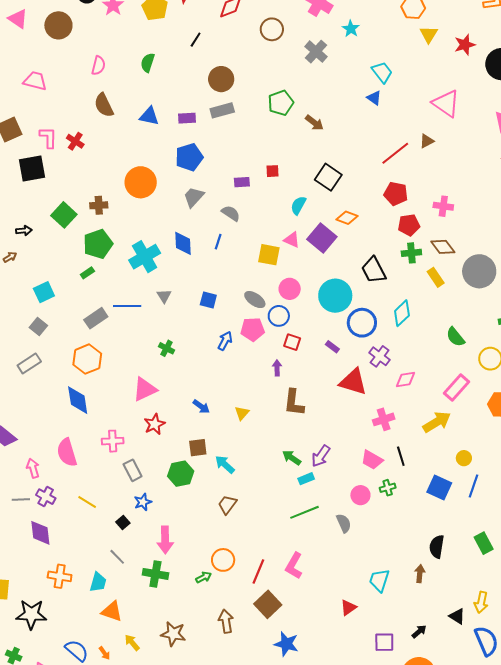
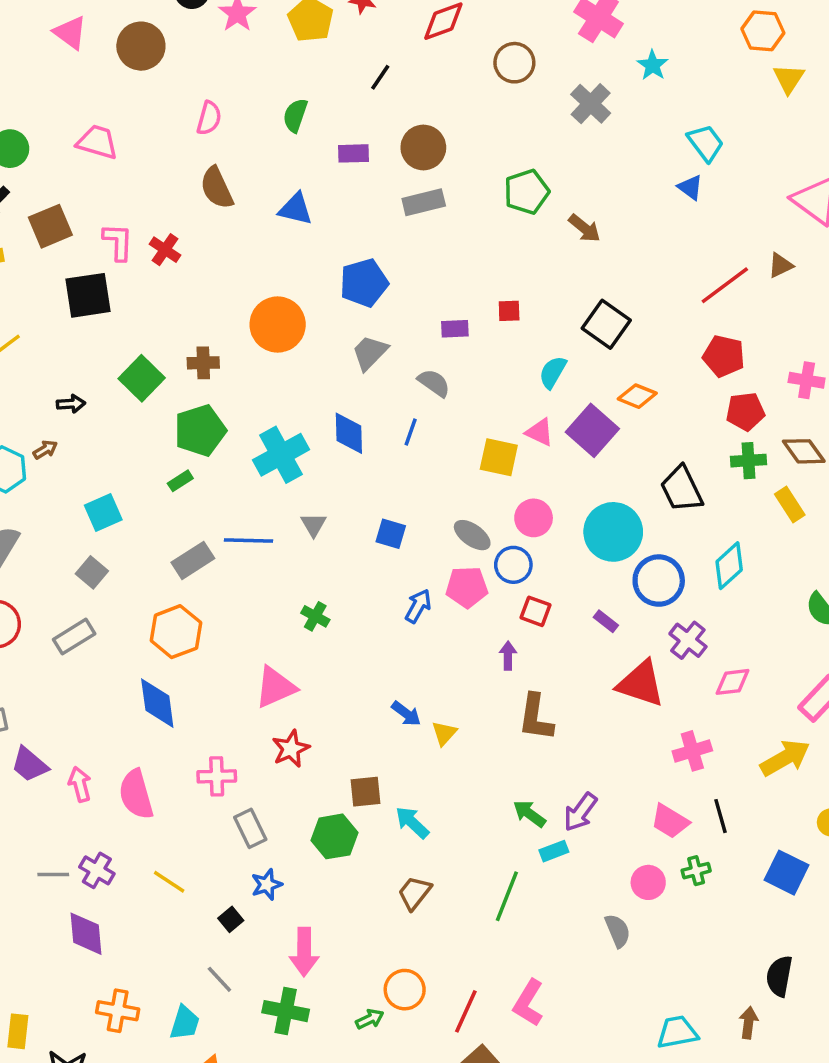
purple rectangle: (187, 118) -> (353, 153), moved
blue arrow: (201, 406) -> (406, 714), moved
pink arrow: (33, 468) -> (80, 784), moved
green line: (305, 512) -> (507, 896), moved, turned -48
cyan trapezoid: (379, 580) -> (677, 1032), turned 60

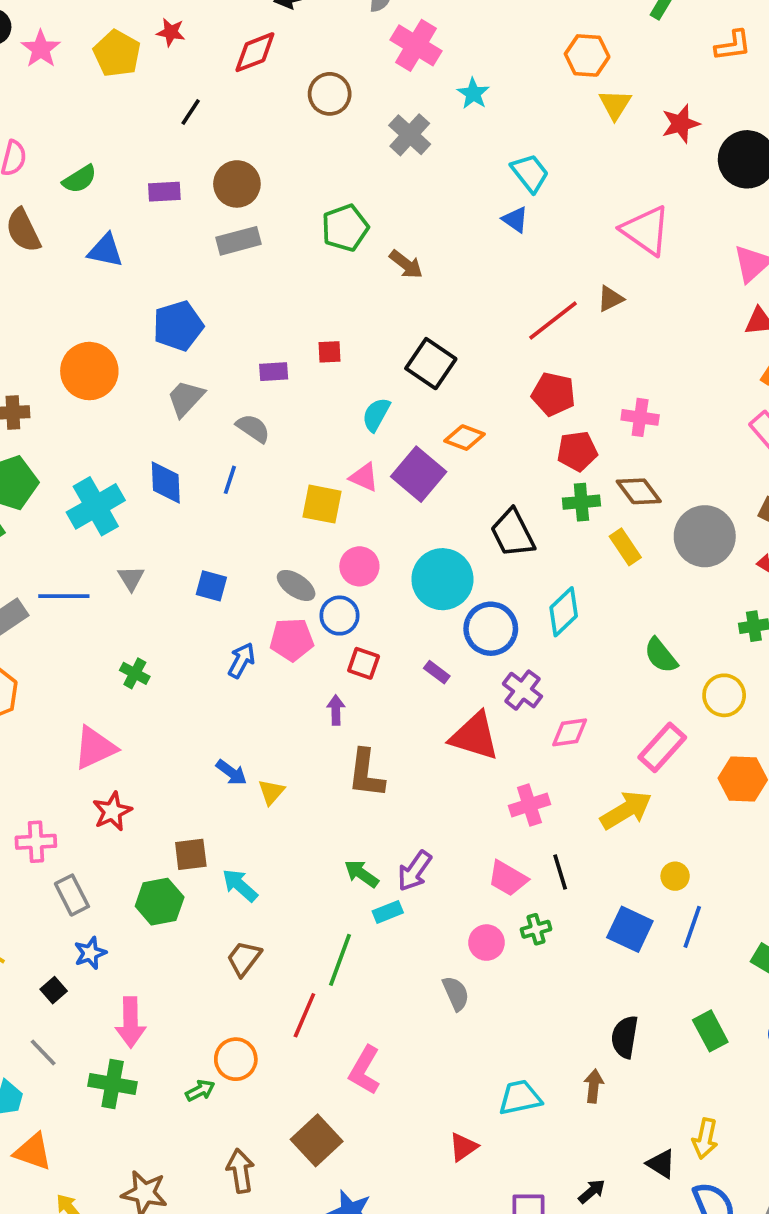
green semicircle: (295, 115) -> (80, 179), moved, turned -140
red line: (466, 1011) -> (304, 1015), moved

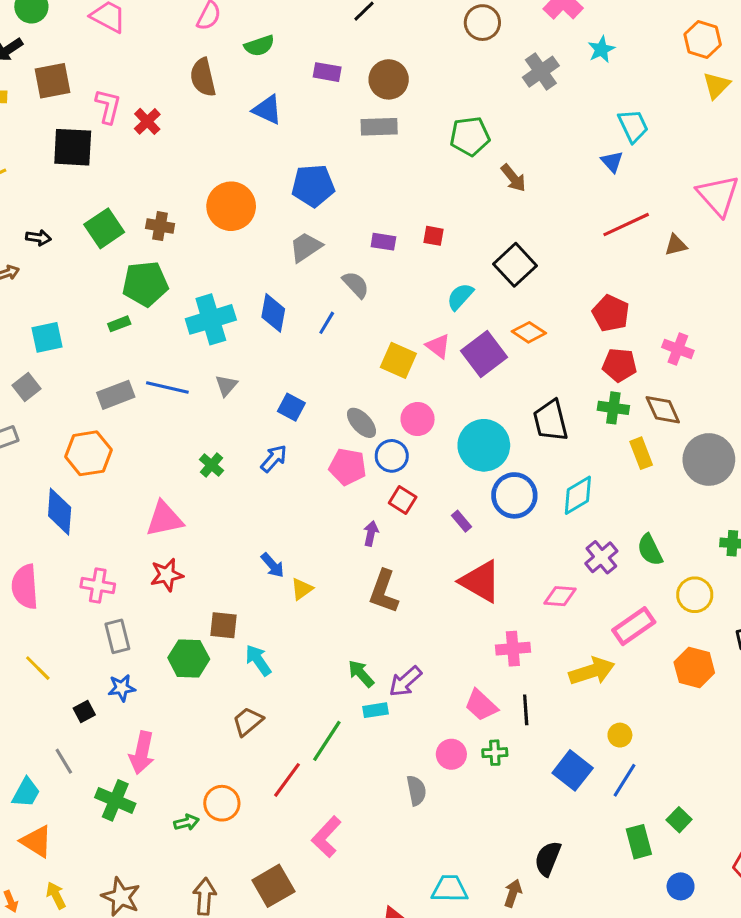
red line: (553, 321) -> (626, 225), moved
blue arrow: (242, 660) -> (274, 458), moved
purple cross: (522, 690) -> (601, 557), moved
green rectangle: (710, 1031) -> (639, 842), moved

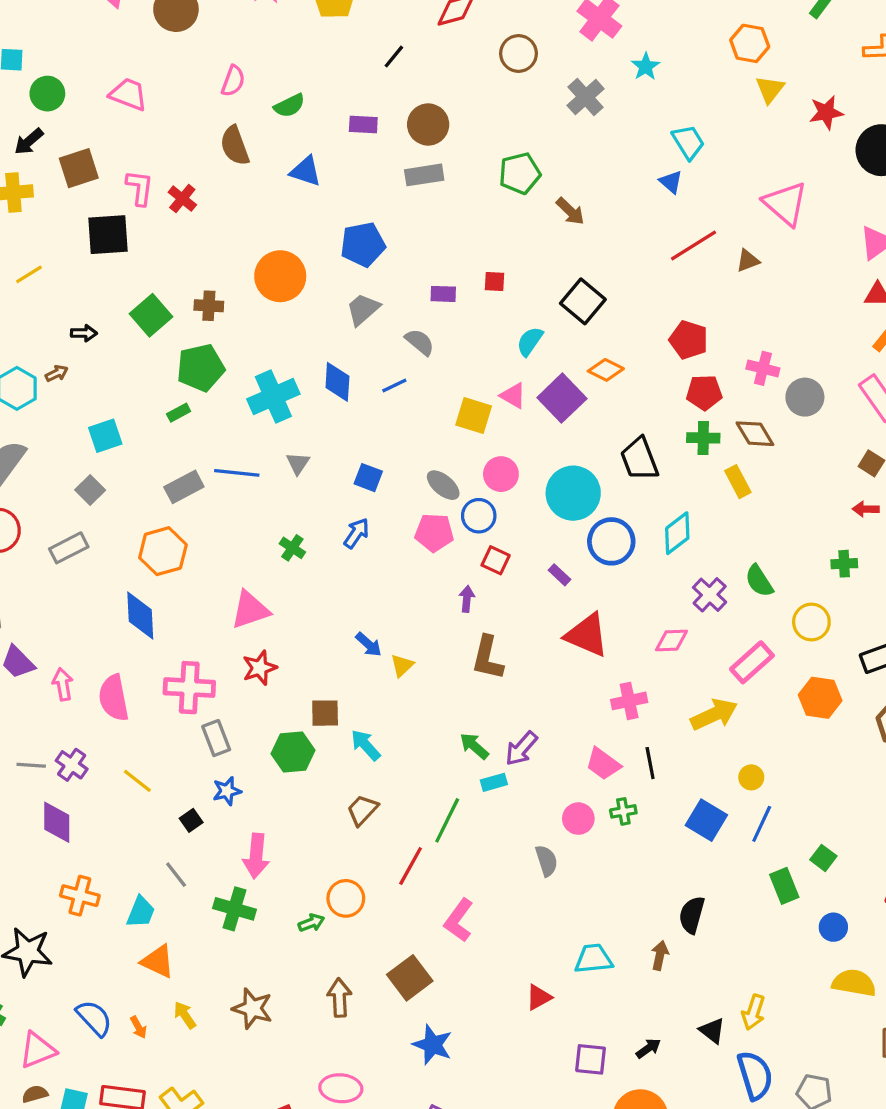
blue line: (327, 323) -> (394, 385), turned 40
gray circle: (709, 459) -> (805, 397), moved, size x0.7
pink cross: (98, 586) -> (189, 688), size x1.4

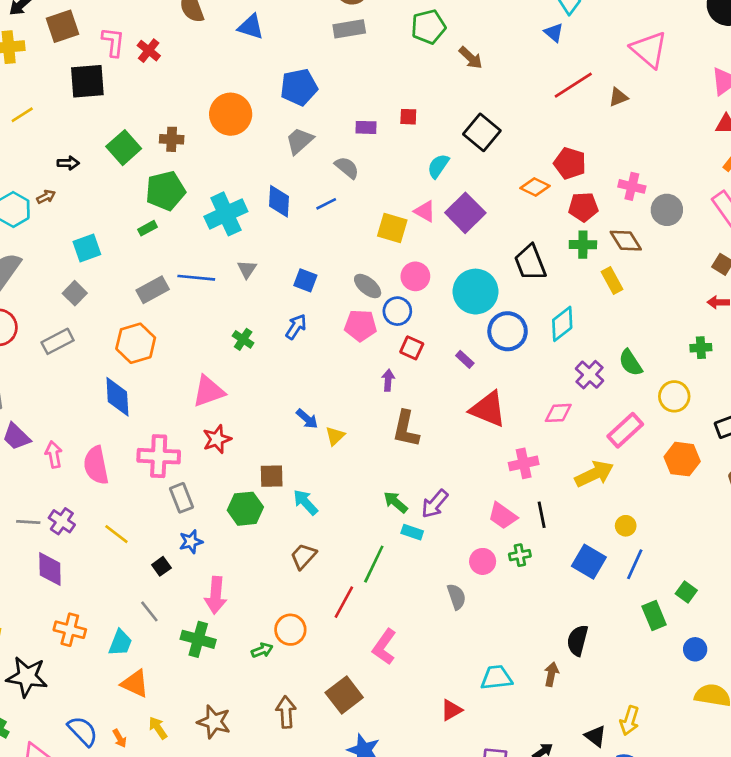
orange diamond: (606, 370) -> (535, 187), moved
cyan rectangle: (494, 782) -> (412, 532), turned 35

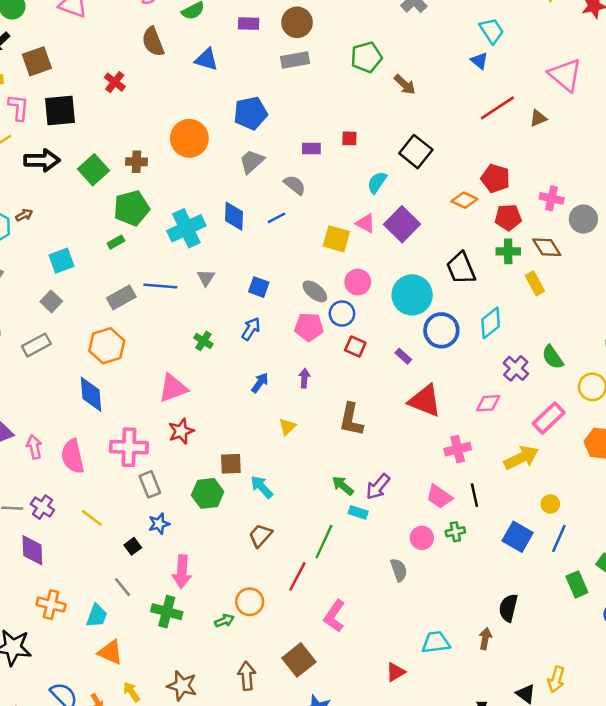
pink L-shape: (113, 42) -> (19, 108), moved
black arrow: (68, 163) -> (42, 160), moved, size x1.8
purple arrow: (388, 380) -> (304, 378), moved
blue arrow: (307, 419) -> (260, 383), moved, turned -95

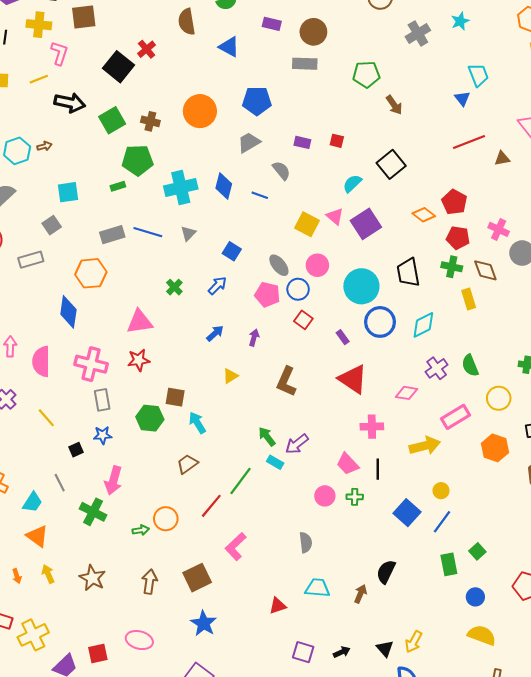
black square: (60, 110) -> (118, 67), moved, turned 32
blue line: (277, 218) -> (260, 195), turned 35
gray semicircle: (399, 570) -> (306, 542), moved

